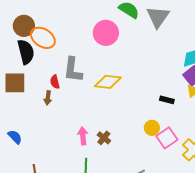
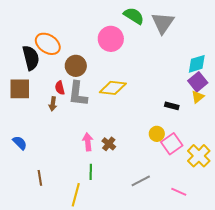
brown circle: (24, 26) -> (76, 66), moved
gray L-shape: (73, 70) -> (78, 94), moved

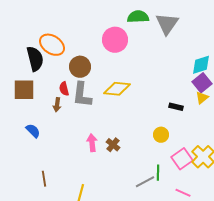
green semicircle: (134, 16) -> (138, 17), turned -35
blue semicircle: (20, 143) -> (33, 131), moved
pink square: (172, 144) -> (182, 159), moved
green line: (91, 172) -> (158, 173), moved

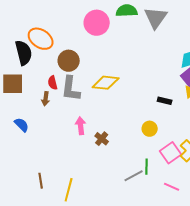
pink circle: (115, 40) -> (97, 23), moved
pink arrow: (92, 143) -> (81, 126), moved
brown line: (44, 179) -> (41, 181), moved

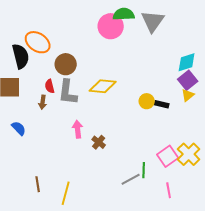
pink circle: (97, 23) -> (111, 26), moved
yellow circle: (150, 129) -> (147, 101), moved
pink line: (172, 187) -> (169, 190), turned 56

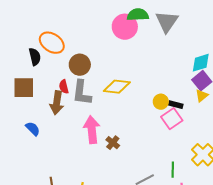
black semicircle: (21, 56) -> (35, 57), size x0.7
brown arrow: (43, 102) -> (57, 103), size x1.6
pink arrow: (78, 129) -> (92, 130), size x1.5
pink square: (168, 156) -> (172, 119), moved
green line: (144, 170) -> (173, 170), moved

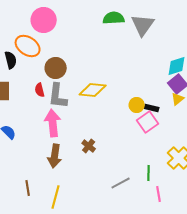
pink circle: (125, 27) -> (44, 20), moved
brown arrow: (57, 103) -> (55, 156), moved
pink arrow: (92, 130) -> (53, 123), moved

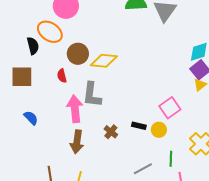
yellow diamond: (93, 90) -> (104, 61), moved
gray L-shape: (58, 96) -> (92, 95), moved
yellow circle: (137, 105) -> (159, 130), moved
black rectangle: (152, 108) -> (139, 126), moved

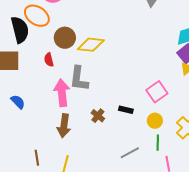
black semicircle: (33, 46) -> (20, 30), size x1.5
yellow circle: (159, 130) -> (155, 121), moved

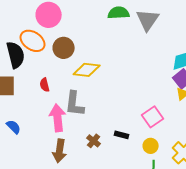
brown circle: (65, 38) -> (64, 48), moved

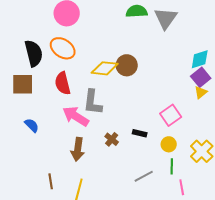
orange ellipse: (33, 41) -> (63, 48), moved
brown circle: (64, 48) -> (127, 65), moved
red semicircle: (45, 85) -> (63, 83), size x1.6
pink arrow: (58, 118) -> (76, 116), turned -52

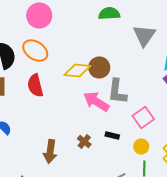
gray triangle: (166, 18) -> (144, 36), moved
gray L-shape: (93, 102) -> (117, 92), moved
pink arrow: (76, 116) -> (96, 102), moved

